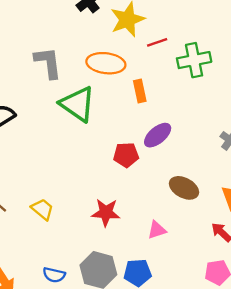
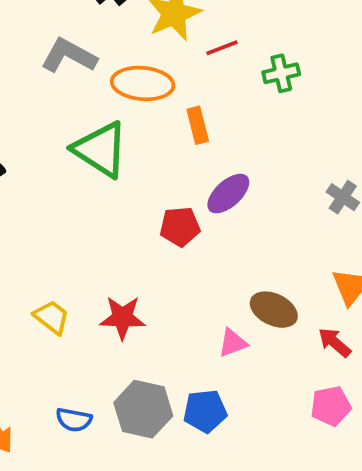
green cross: (194, 60) -> (281, 73), size x0.7
gray L-shape: (48, 63) -> (69, 56), moved, turned -52
brown ellipse: (184, 188) -> (274, 310), moved
red star: (106, 213) -> (123, 318), moved

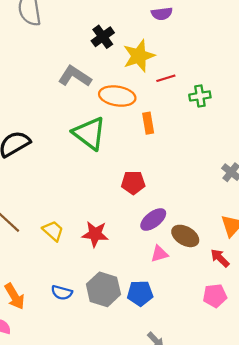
purple ellipse: (228, 194) -> (153, 219), moved

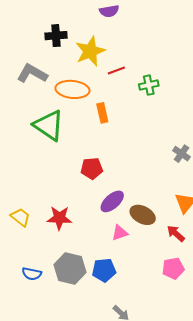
black cross: (103, 37) -> (56, 36), turned 35

